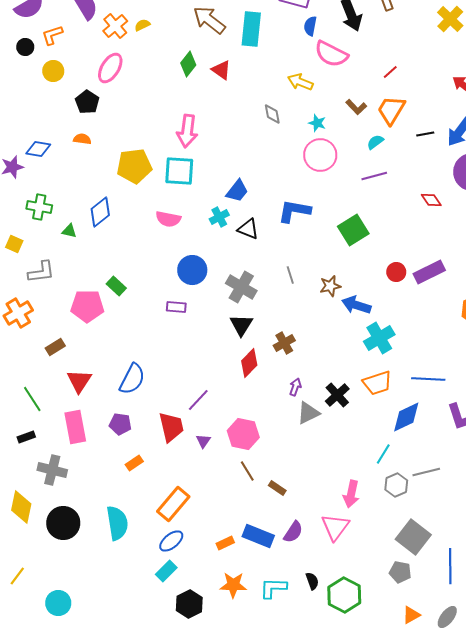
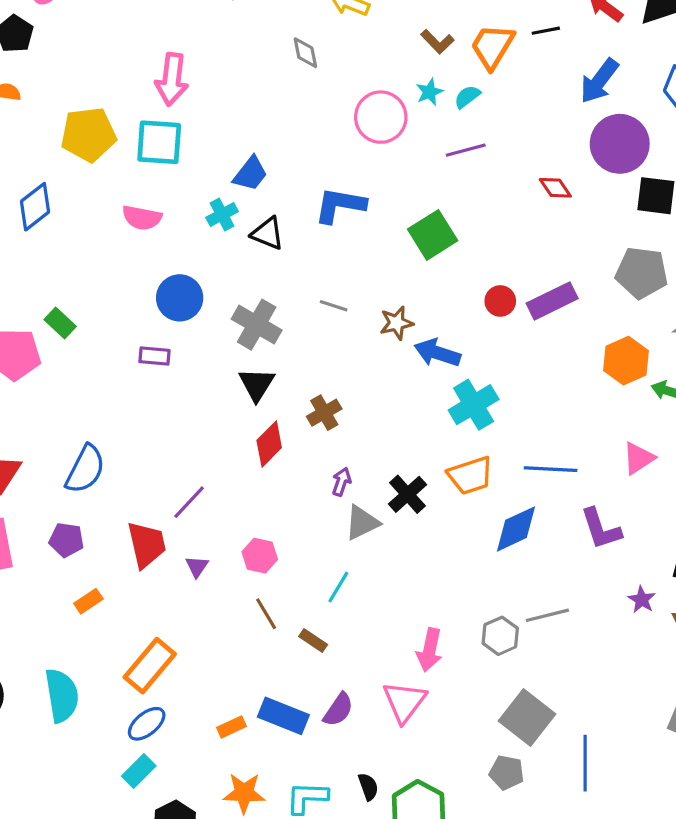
cyan star: (317, 123) -> (430, 92), moved, turned 30
black line: (425, 134) -> (546, 31), moved
gray line: (290, 275) -> (334, 306), turned -54
pink hexagon: (243, 434) -> (260, 556), size x0.7
cyan line: (383, 454) -> (338, 587), moved

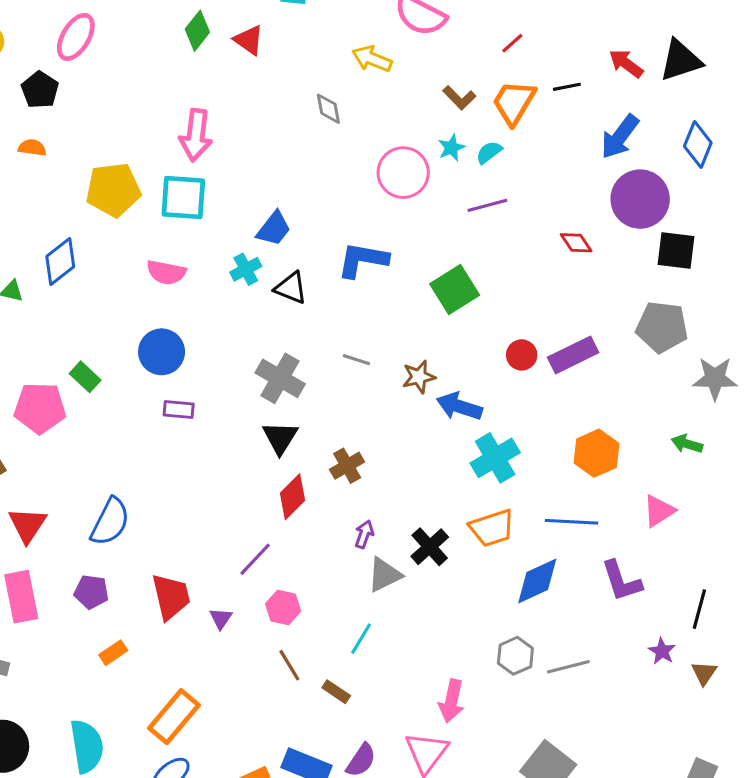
blue circle: (180, 298) -> (162, 352), moved
orange hexagon: (626, 361) -> (596, 453), moved
purple line: (189, 502) -> (255, 559), moved
gray hexagon: (500, 636) -> (515, 656), moved

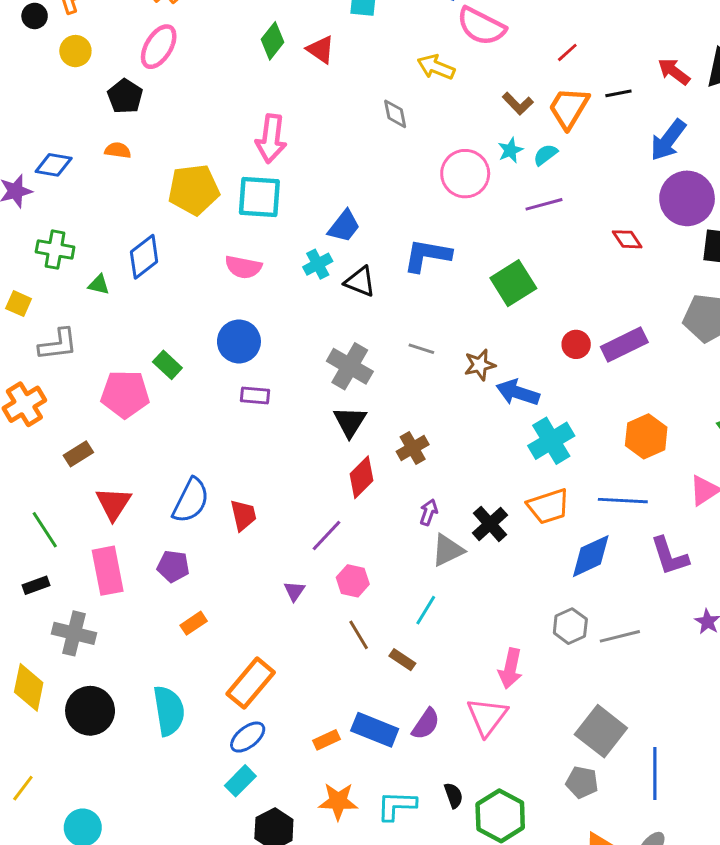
red trapezoid: (171, 597) -> (243, 515), moved, size x0.7

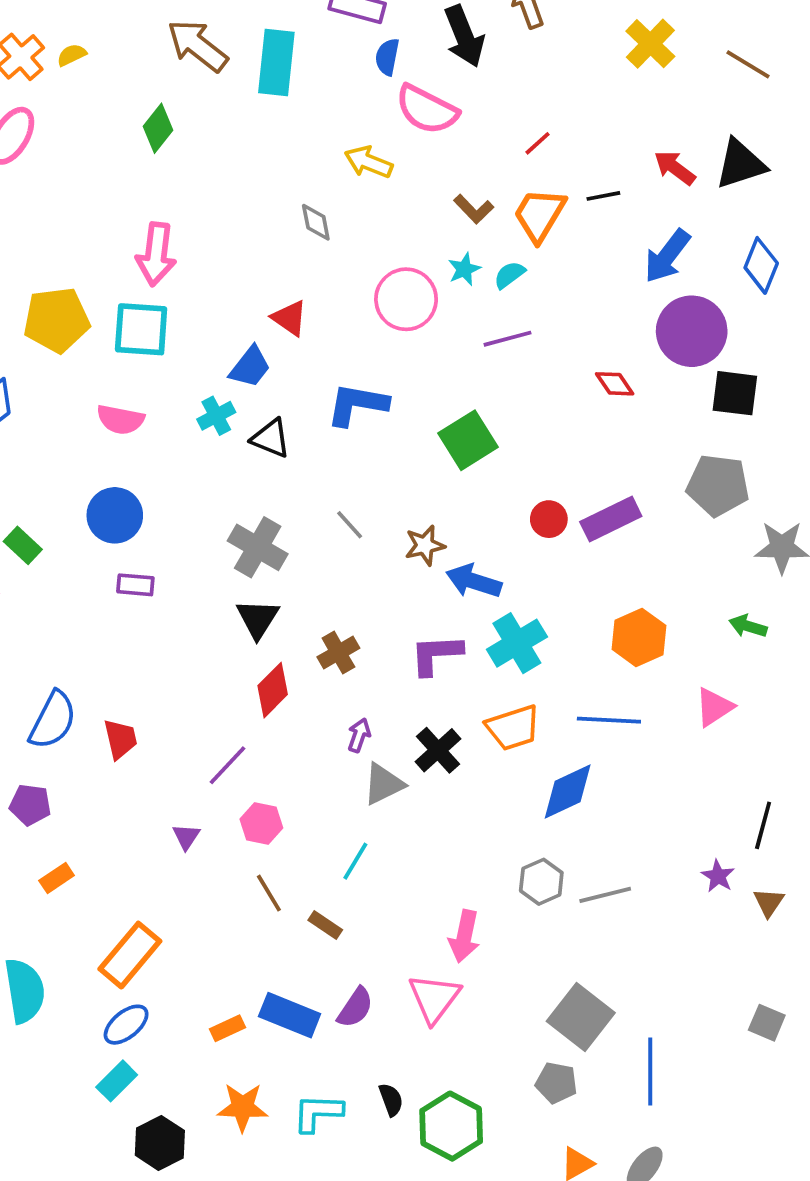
red triangle: (321, 50) -> (290, 318), moved
gray line: (421, 349) -> (350, 525), turned 30
purple L-shape: (670, 556) -> (436, 654), moved, turned 105

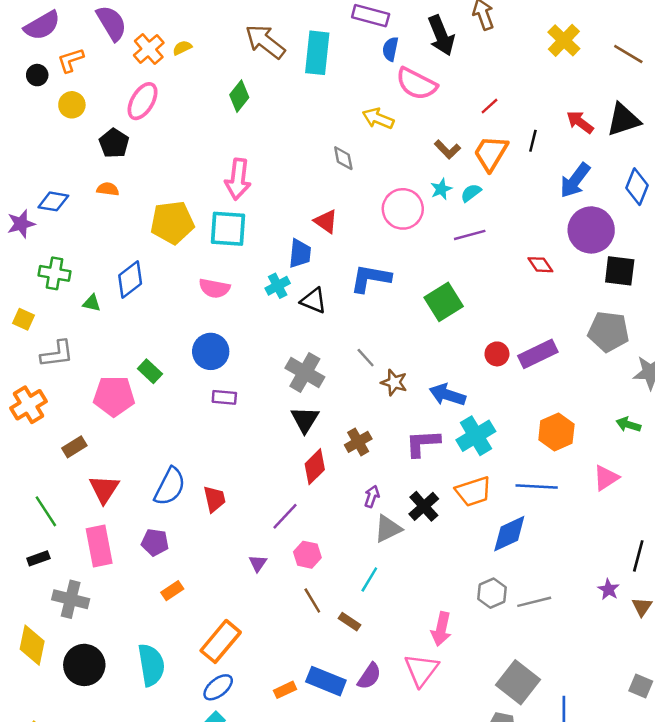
black line: (603, 196) -> (533, 141), turned -65
blue trapezoid: (250, 367) -> (300, 254), turned -32
brown star: (425, 545) -> (394, 382), moved, turned 30

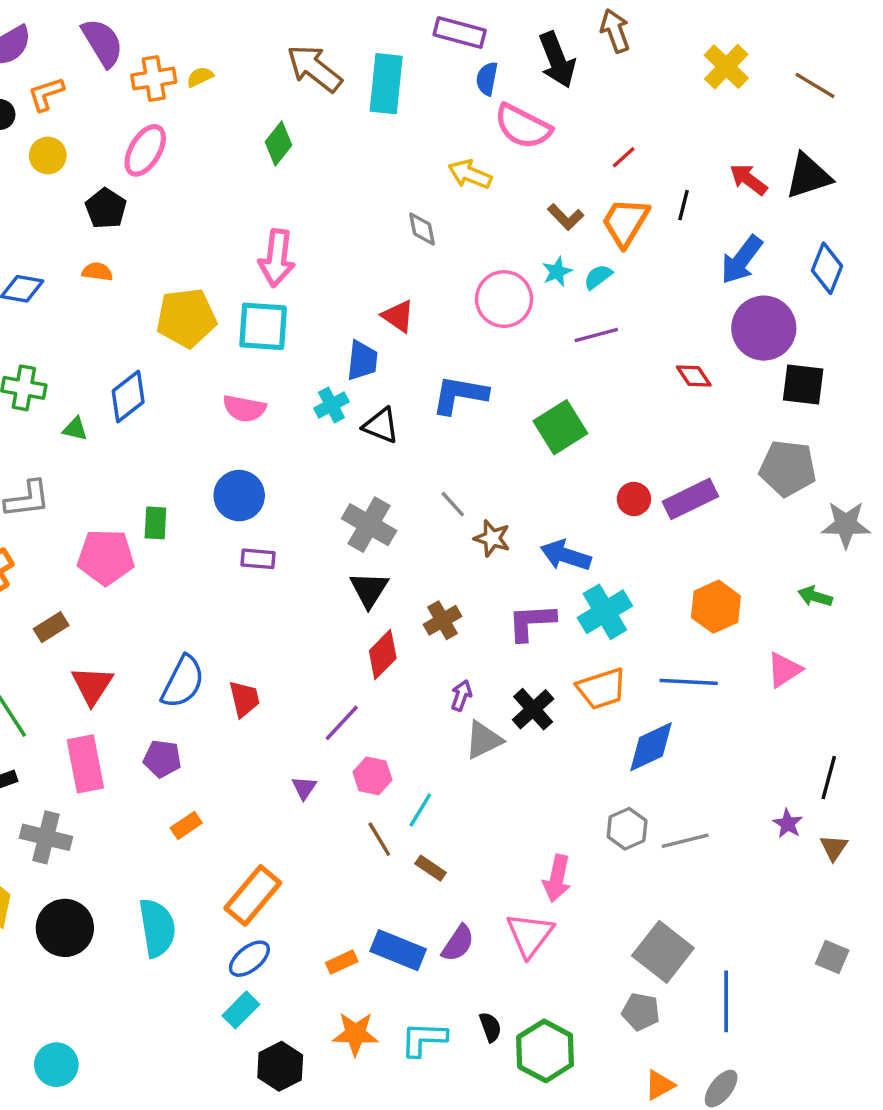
orange cross: (149, 49) -> (154, 79), turned 32
green rectangle: (150, 371) -> (155, 523), turned 50
cyan line: (369, 579) -> (420, 810), moved

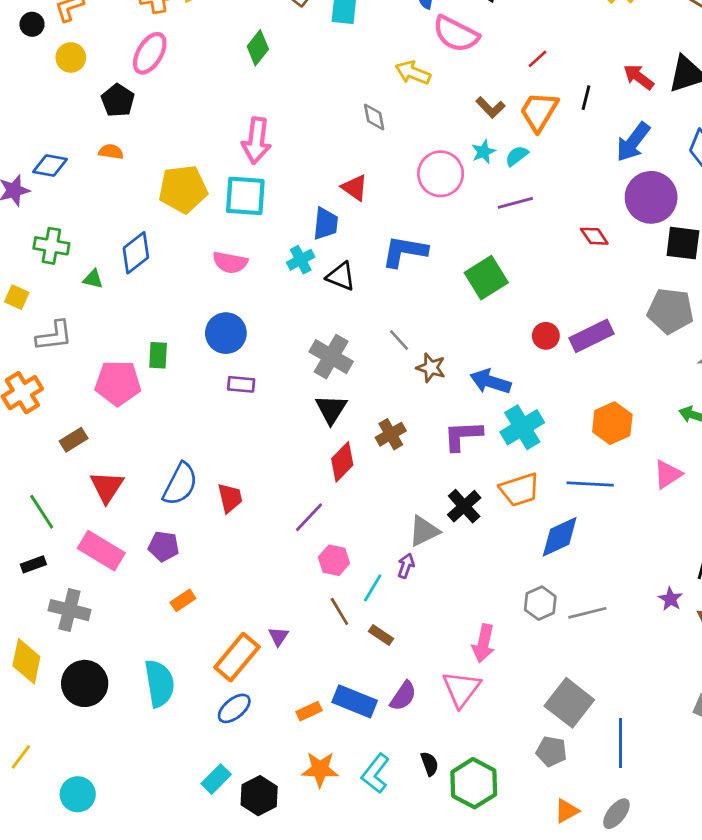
purple arrow: (461, 696) -> (406, 566), moved
pink rectangle: (85, 764) -> (101, 551), turned -48
purple triangle: (304, 788) -> (279, 636), moved
cyan rectangle: (241, 1010) -> (216, 779), moved
cyan L-shape: (424, 1039) -> (375, 773), turned -54

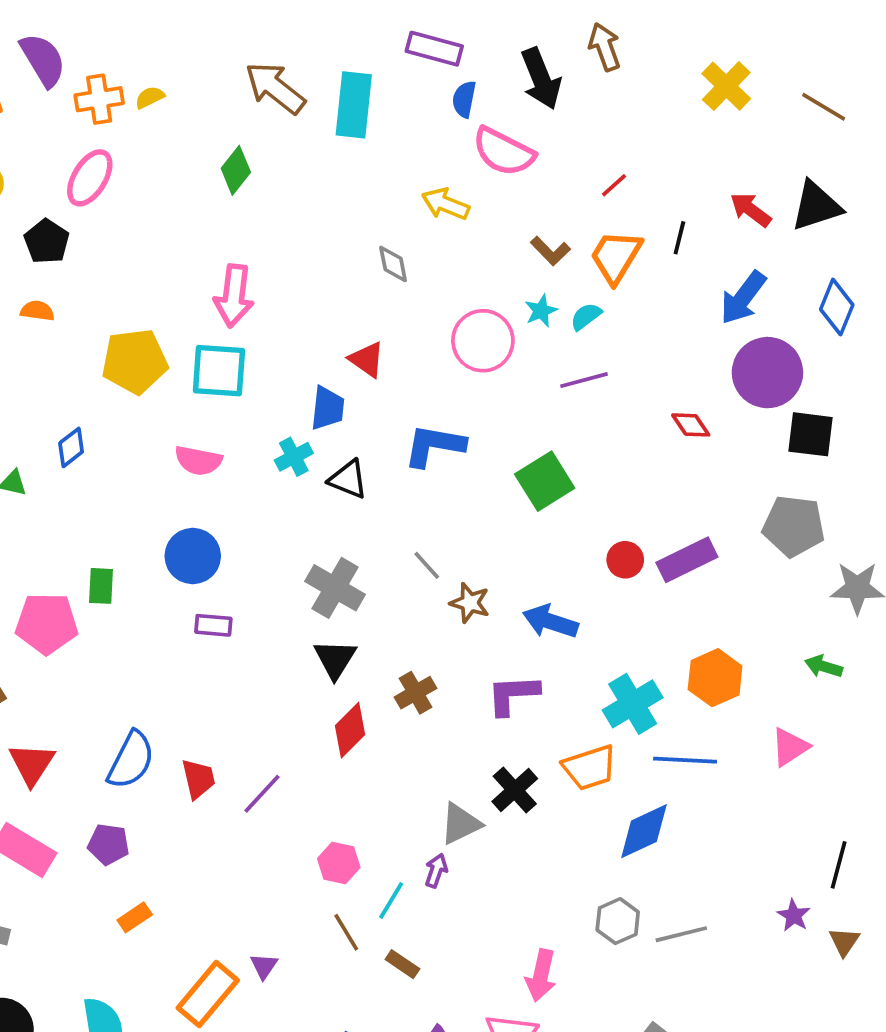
blue diamond: (136, 253) -> (71, 447), size x0.7
cyan cross: (522, 427) -> (633, 704), moved
purple line: (309, 517) -> (262, 794), moved

